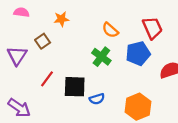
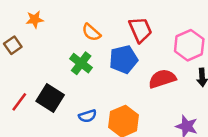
red line: (47, 79) -> (19, 102), moved
black square: (75, 87) -> (50, 98), turned 30
blue semicircle: (97, 99) -> (87, 116), moved

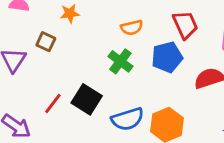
orange semicircle: (91, 32) -> (132, 28), turned -54
brown square: (13, 45) -> (46, 42), turned -30
blue semicircle: (87, 116) -> (128, 119), size x1.6

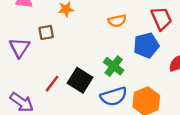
brown square: (46, 42) -> (46, 32), turned -35
green cross: (120, 61) -> (114, 66), moved

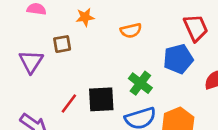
orange semicircle: (117, 21) -> (131, 31), moved
black square: (80, 80) -> (101, 99), turned -35

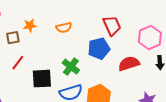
orange star: (85, 17) -> (30, 26), moved
red line: (69, 103) -> (18, 63), moved

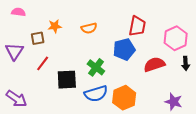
red trapezoid: (112, 26) -> (137, 26), turned 35

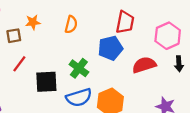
orange semicircle: (89, 28) -> (71, 24), turned -63

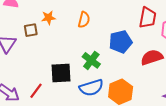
red trapezoid: (125, 22) -> (148, 18), moved
red line: (19, 64) -> (36, 91), moved

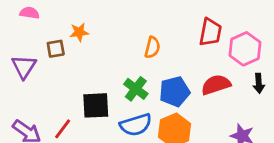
orange semicircle: (84, 20) -> (152, 47), moved
blue pentagon: (121, 42) -> (174, 92), moved

